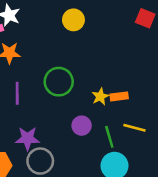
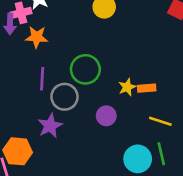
green line: (109, 137) -> (161, 154), moved
purple star: (27, 138) -> (50, 126), turned -30
gray circle: (40, 161) -> (65, 97), moved

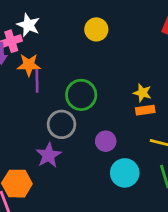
purple line: (42, 79) -> (37, 81), moved
yellow star: (127, 87) -> (142, 93), moved, turned -30
cyan circle: (138, 159) -> (125, 173), moved

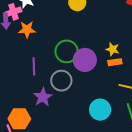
purple line: (37, 81) -> (34, 66), moved
gray circle: (62, 124) -> (61, 81), moved
purple circle: (106, 141) -> (85, 60), moved, size x1.5

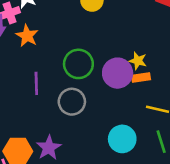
orange star: (27, 29) -> (27, 36), turned 30
purple circle: (85, 60) -> (118, 73), moved
purple star: (43, 97) -> (49, 148), moved

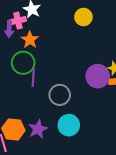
green circle: (78, 64) -> (23, 63), moved
cyan circle: (122, 139) -> (69, 125), moved

